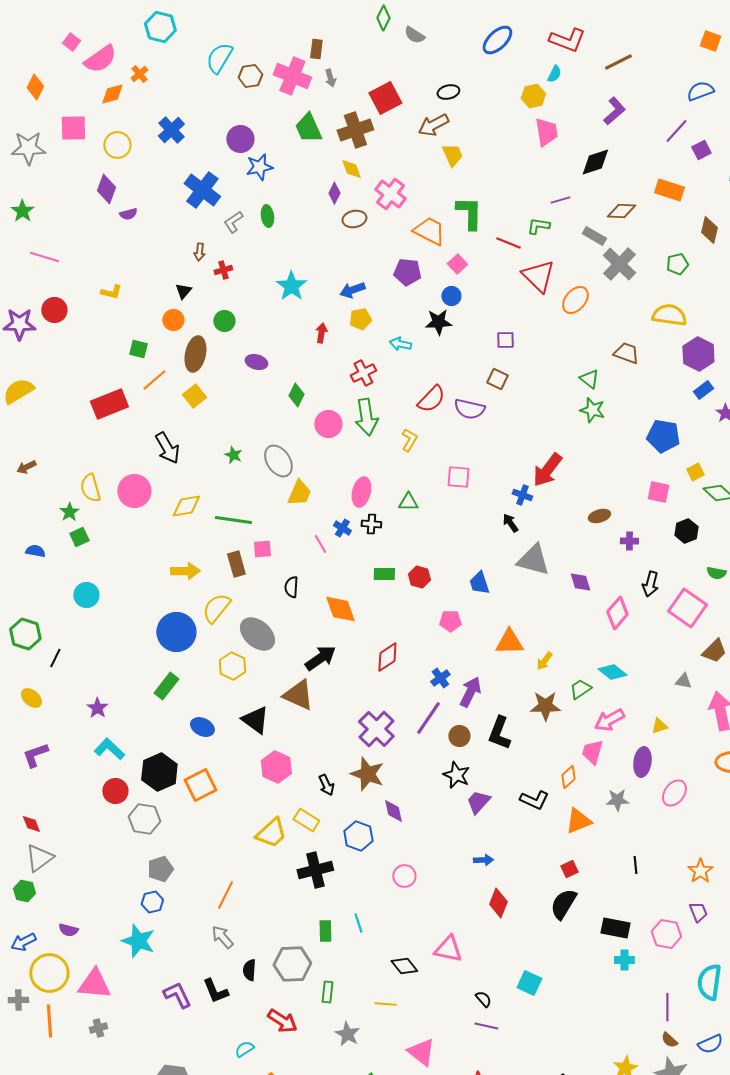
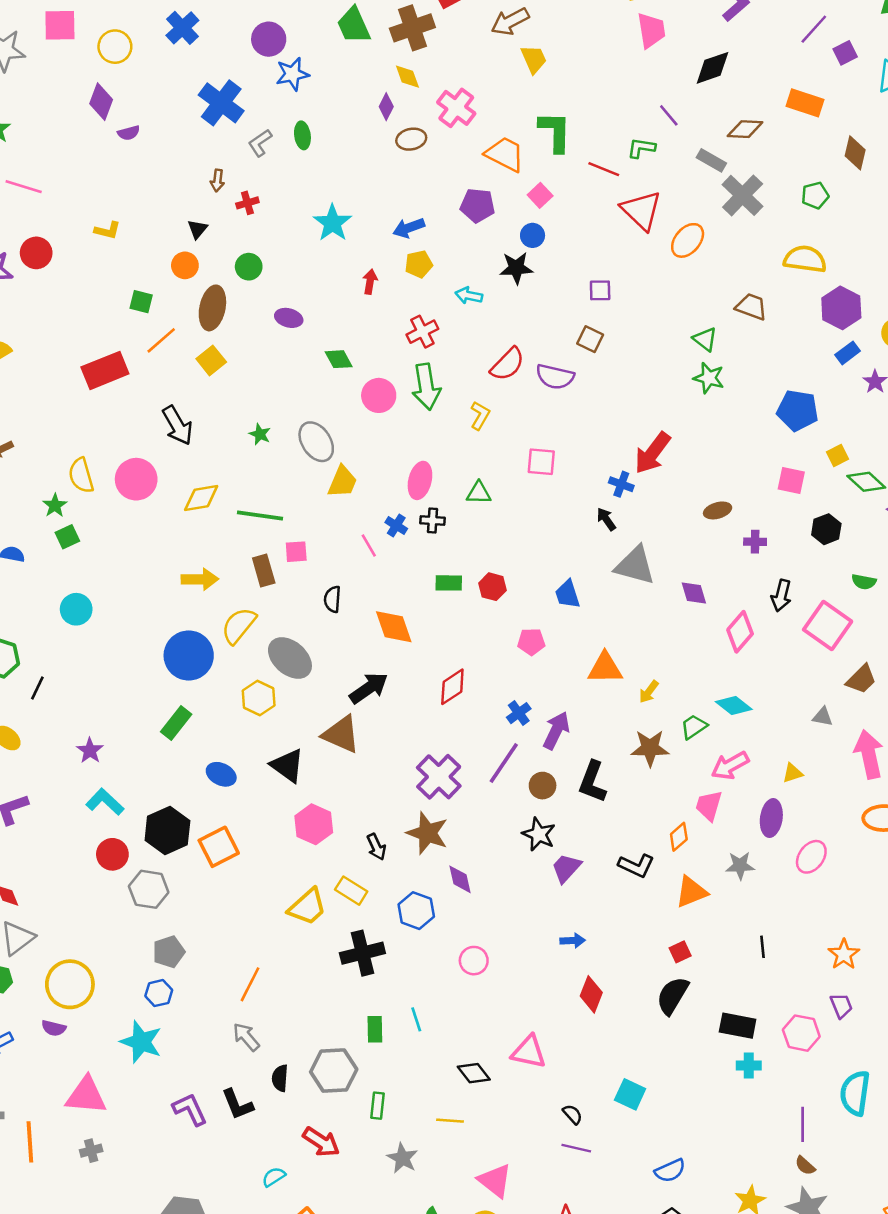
purple line: (560, 200) -> (669, 115), turned 66
green diamond: (296, 395) -> (339, 359), turned -55
yellow circle: (49, 973) -> (70, 984), moved
blue semicircle: (710, 1044) -> (670, 1171), moved

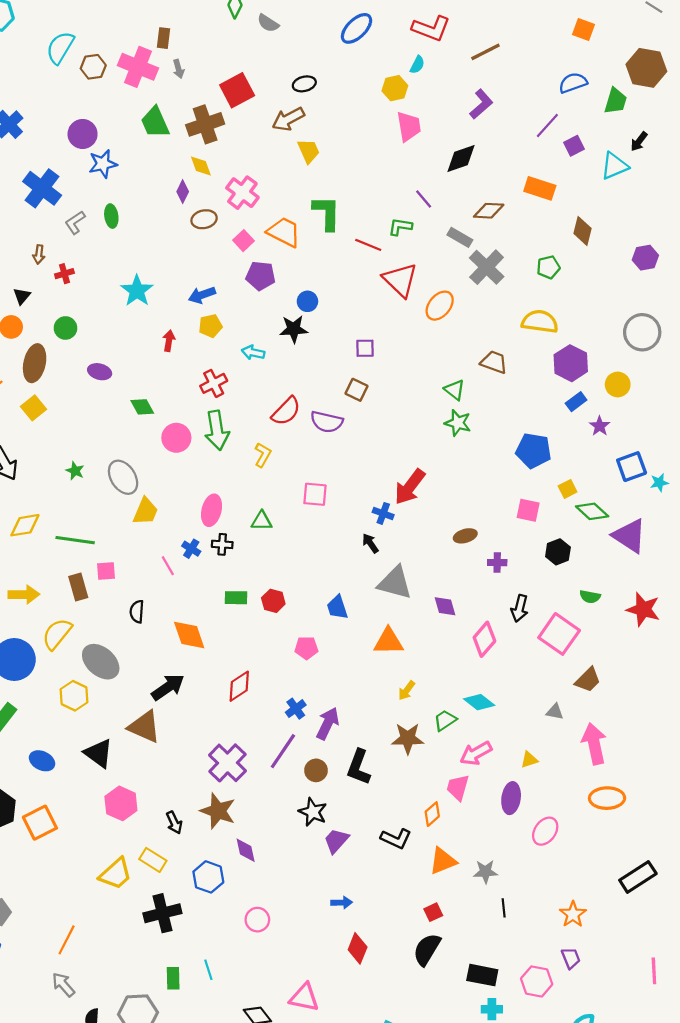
pink square: (540, 195) -> (244, 241), moved
orange triangle: (605, 668) -> (388, 641), moved
gray star: (740, 866) -> (485, 872), moved

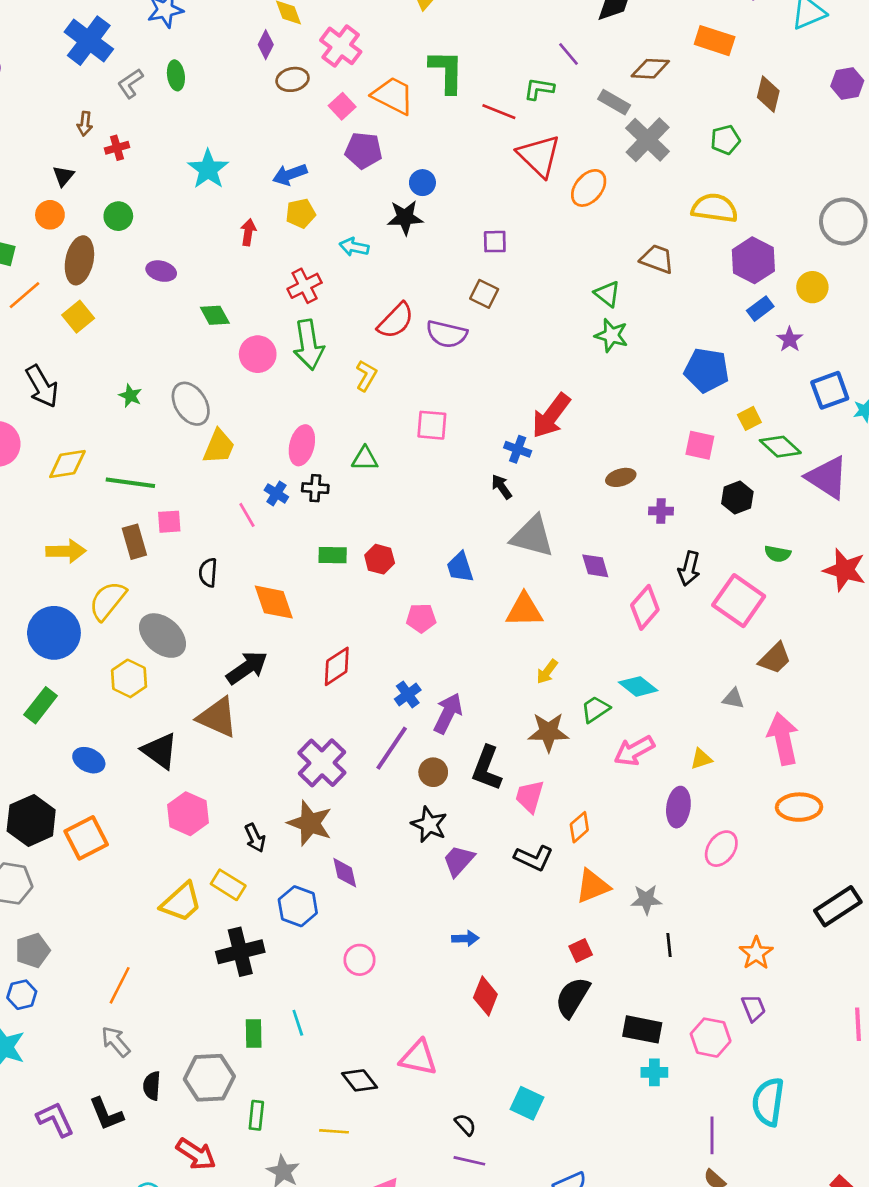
purple hexagon: (645, 258) -> (847, 83), moved
pink trapezoid: (458, 787) -> (530, 796), moved

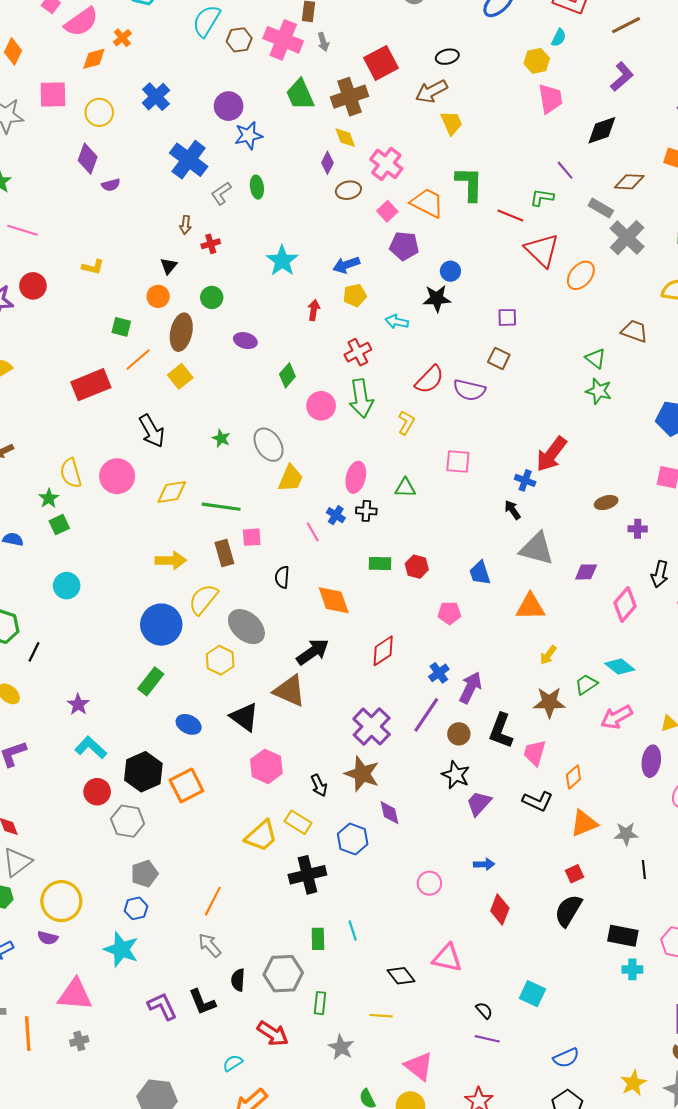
green diamond: (215, 315) -> (287, 375), turned 70
purple diamond: (595, 566) -> (586, 572), turned -75
pink circle: (360, 960) -> (429, 883), moved

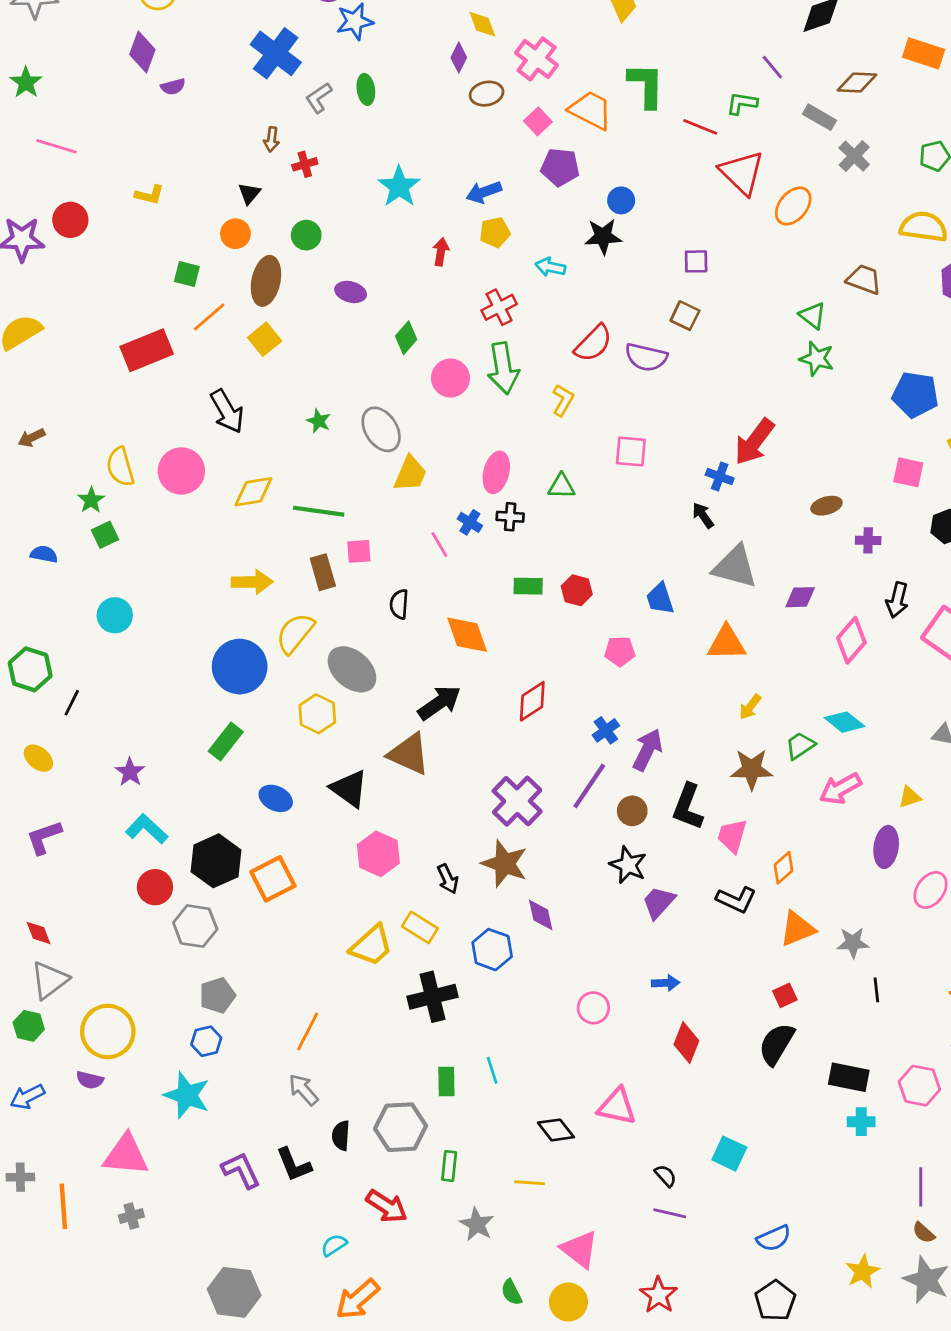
gray cross: (627, 238) -> (854, 156), size x0.7

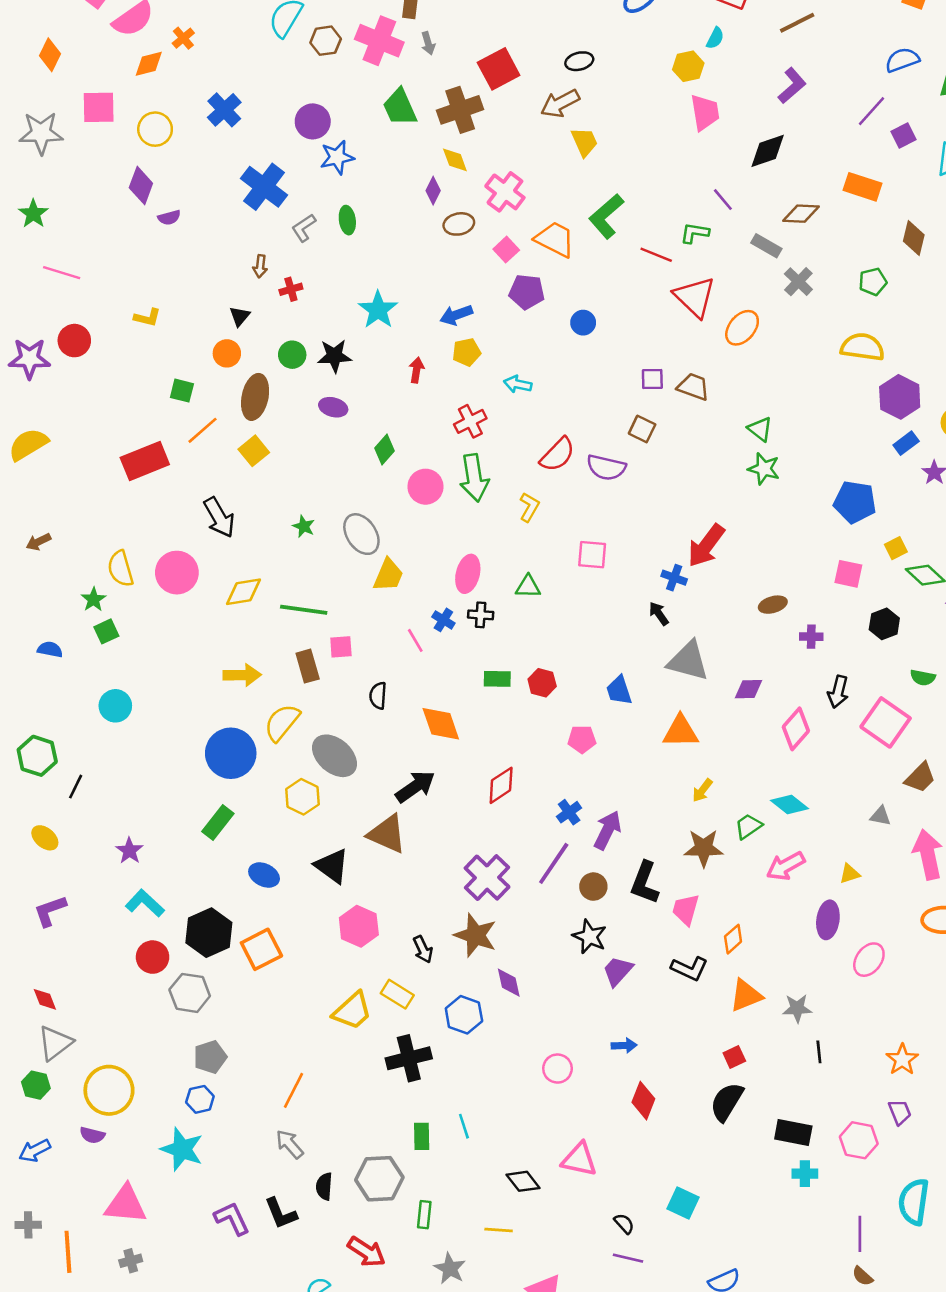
green L-shape: (646, 85) -> (606, 216), turned -132
black star: (603, 236) -> (334, 356), moved
brown trapezoid: (864, 279) -> (693, 387), moved

